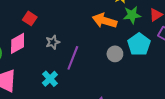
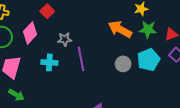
pink diamond: (18, 43) -> (30, 33), turned -30
purple line: (73, 58) -> (81, 59), turned -45
cyan cross: (50, 79) -> (49, 62), moved, turned 35

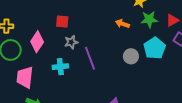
red square: (47, 11) -> (62, 22), moved, turned -32
orange arrow: (120, 29) -> (122, 24), size x0.6

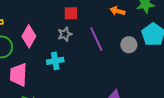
red square: (62, 22) -> (71, 13), moved
purple line: (90, 58) -> (96, 39), moved

